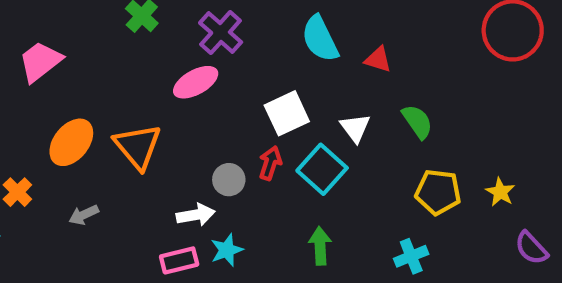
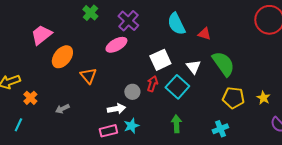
green semicircle: (417, 122) -> (223, 64), size x1.5
orange ellipse: (71, 142) -> (62, 57), moved
orange triangle: (138, 146) -> (88, 76), size x0.7

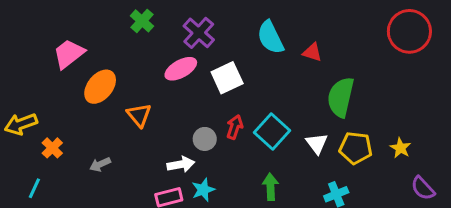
white square: (160, 60) -> (227, 78), moved
green semicircle: (223, 64) -> (341, 97), turned -132
white triangle: (193, 67) -> (317, 143), moved

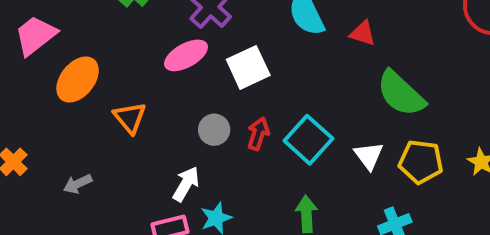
green semicircle: (341, 97) -> (401, 94), turned -60
gray circle: (205, 139) -> (214, 130), moved
white arrow: (181, 164) -> (186, 184), turned -50

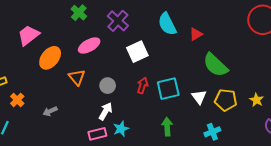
red triangle: (363, 33) -> (196, 34), turned -48
pink ellipse: (186, 55) -> (89, 45), moved
gray circle: (214, 130) -> (108, 86), moved
cyan square: (308, 140) -> (168, 89), turned 35

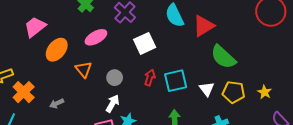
red triangle: (196, 34) -> (204, 26), size x1.6
orange cross: (17, 100) -> (24, 92), size x1.5

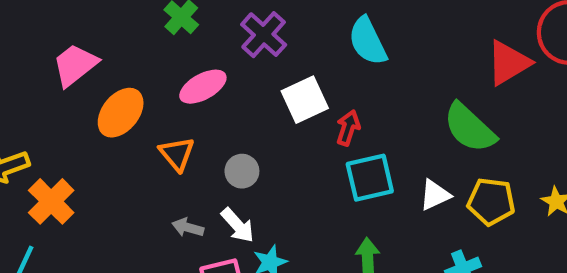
red triangle: (204, 26) -> (509, 63), moved
red arrow: (150, 78) -> (348, 128), moved
white triangle: (207, 89) -> (435, 195), turned 42
gray arrow: (57, 103) -> (188, 227), moved, turned 40
white arrow: (113, 103) -> (238, 225), turned 108

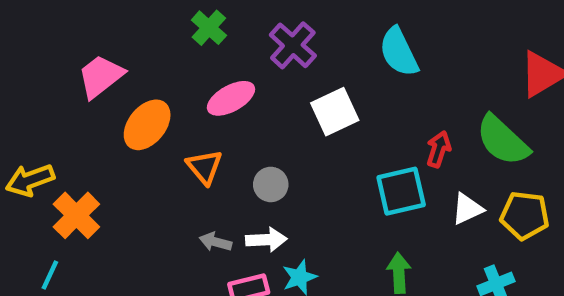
red arrow: (348, 128) -> (439, 149), moved
white arrow: (238, 225) -> (266, 240), turned -51

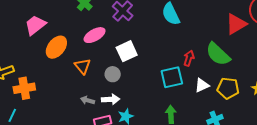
white square: (335, 112) -> (127, 51), moved
orange cross: (76, 215) -> (24, 88), turned 35

